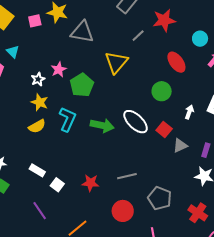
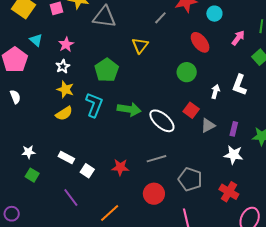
cyan circle: (200, 39) -> (214, 14), moved
yellow triangle: (116, 62) -> (140, 46), size x0.7
pink star: (59, 70) -> (66, 44), moved
white ellipse: (136, 122) -> (162, 121), moved

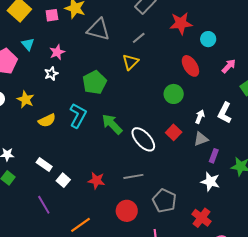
gray line: (160, 18) -> (139, 38), moved
yellow star: (65, 89) -> (26, 99), moved
green arrow: (129, 109) -> (112, 124), turned -150
gray triangle: (208, 125) -> (201, 139), moved

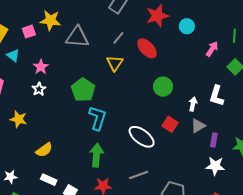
cyan triangle: (28, 44) -> (13, 55), moved
red ellipse: (190, 66) -> (147, 48), moved
cyan L-shape: (78, 116) -> (98, 118), moved
yellow semicircle: (47, 120) -> (44, 150), moved
green arrow: (112, 124) -> (96, 155), moved, turned 60

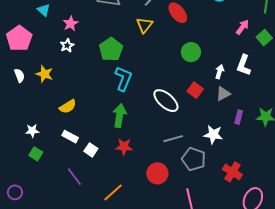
pink arrow: (212, 49) -> (242, 27), moved
purple rectangle: (214, 140) -> (239, 117), moved
white star: (215, 166) -> (213, 135), moved
gray line: (139, 175) -> (173, 139), moved

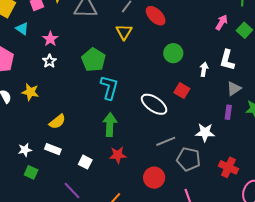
gray triangle: (223, 94) -> (234, 89), moved
white rectangle: (70, 137) -> (53, 149), moved

